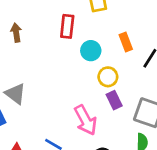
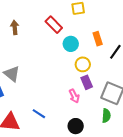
red rectangle: (67, 26) -> (54, 25), turned -54
pink arrow: (86, 120) -> (74, 96), moved, size x0.6

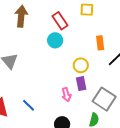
brown arrow: (15, 27) -> (21, 16), size x1.5
cyan circle: (71, 44) -> (55, 40), moved

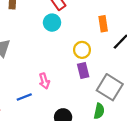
pink arrow: (66, 95) -> (44, 81), moved
blue line: (28, 105) -> (24, 97), turned -64

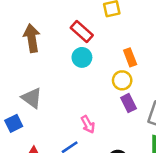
orange rectangle: (103, 24) -> (130, 57), moved

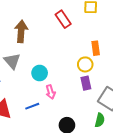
brown arrow: (32, 38) -> (21, 31), moved
cyan circle: (82, 57) -> (40, 73), moved

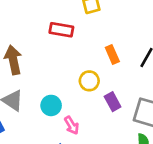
red rectangle: (63, 19) -> (61, 30), turned -30
yellow circle: (85, 64) -> (89, 81), moved

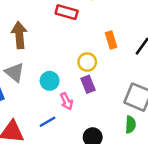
purple rectangle: (113, 102) -> (88, 84), moved

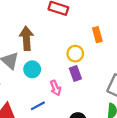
brown arrow: (19, 35) -> (26, 38), moved
cyan circle: (50, 81) -> (32, 69), moved

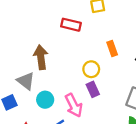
cyan circle: (32, 69) -> (45, 100), moved
pink arrow: (55, 88) -> (74, 105), size x1.5

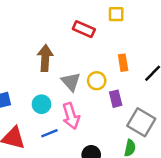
gray triangle: (26, 81) -> (71, 82), moved
purple rectangle: (93, 89) -> (116, 99), moved

